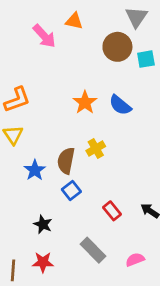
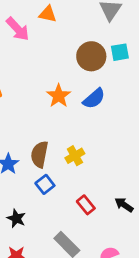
brown circle: (117, 47) -> (91, 56), moved
blue semicircle: (120, 105) -> (94, 99), turned -80
yellow cross: (96, 148) -> (75, 156), moved

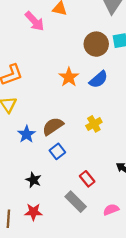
brown semicircle: (40, 154) -> (53, 126), turned 45
yellow cross: (75, 156) -> (94, 124), moved
red rectangle: (86, 205) -> (87, 179), moved

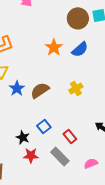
blue star: (27, 134) -> (17, 88), moved
blue square: (57, 151) -> (44, 126), moved
red star: (33, 212) -> (31, 155), moved

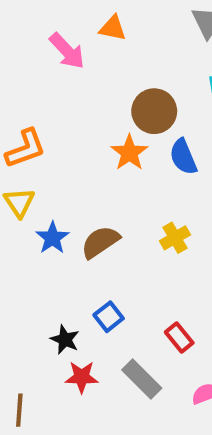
brown circle: (78, 18) -> (154, 111), moved
blue semicircle: (80, 49) -> (183, 157), turned 108
red rectangle: (70, 136) -> (179, 337), moved

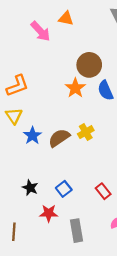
yellow cross: (175, 238) -> (86, 132), moved
blue square: (109, 317) -> (64, 189), moved
black star: (65, 340) -> (30, 188), moved
gray rectangle: (142, 379) -> (76, 231), moved, turned 35

